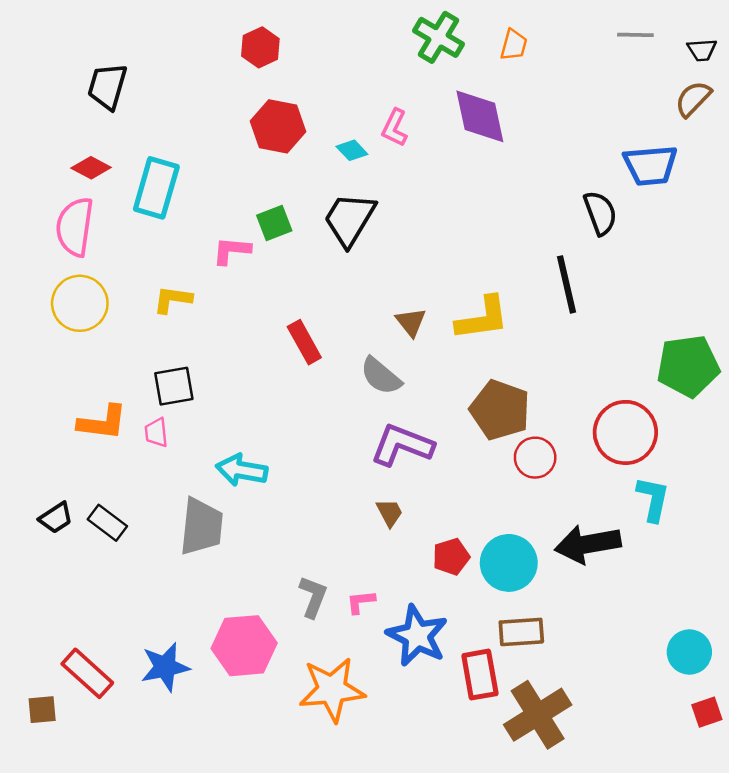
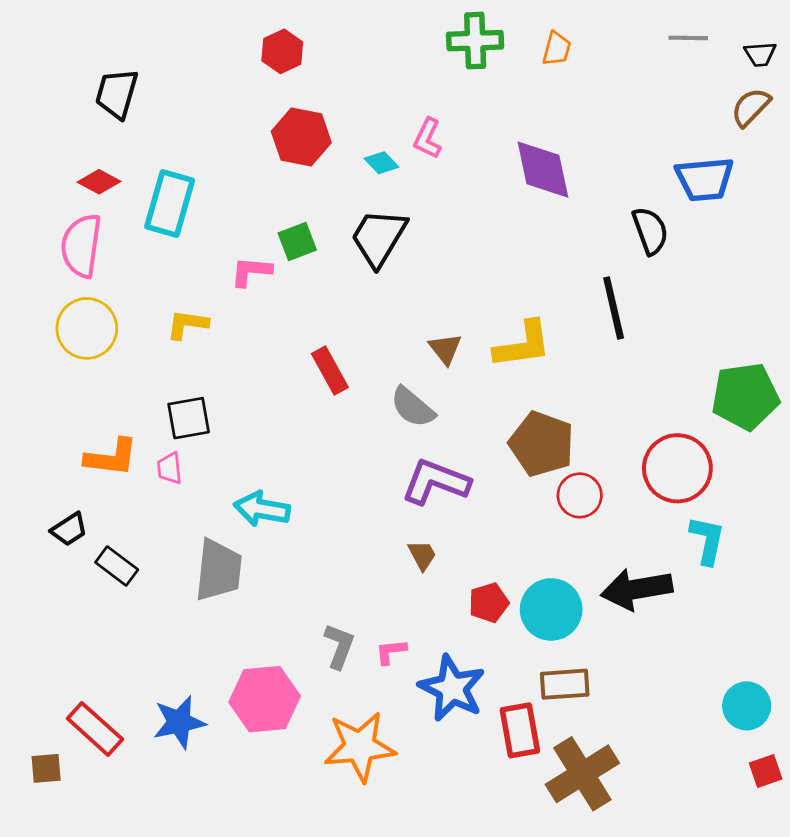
green cross: (439, 37) -> (475, 41), turned -33
purple diamond: (480, 116) -> (543, 170), moved
black trapezoid: (56, 518) -> (69, 529), moved

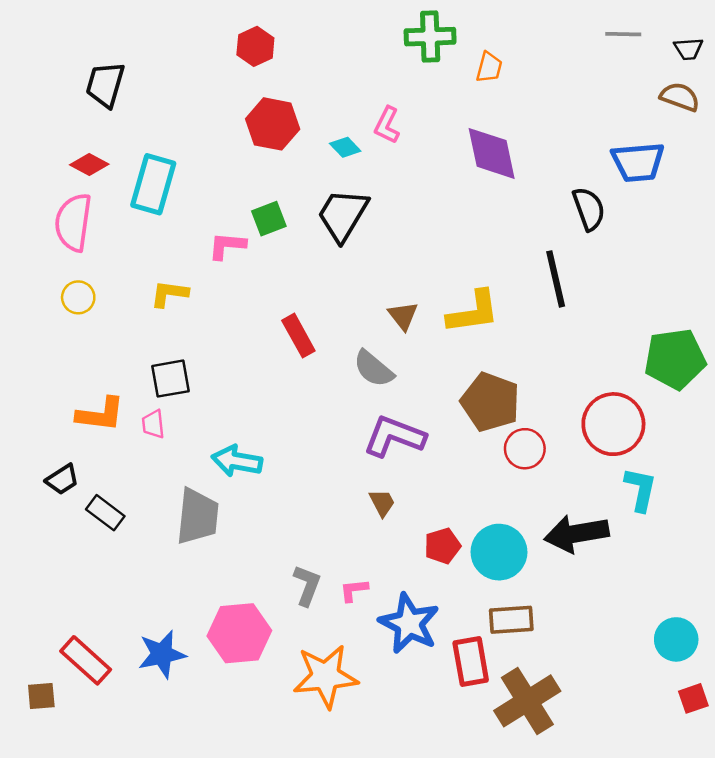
orange trapezoid: (557, 49) -> (489, 67), moved
brown semicircle: (751, 107) -> (680, 97), turned 66
yellow circle: (87, 328) -> (78, 297), size x0.6

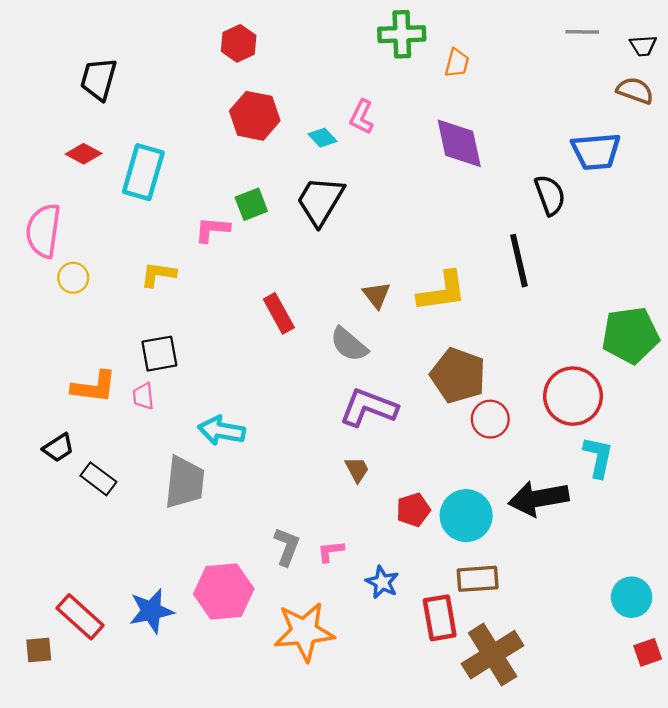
pink semicircle: (73, 222) -> (43, 231), moved
blue star: (409, 623) -> (382, 582), size x0.6

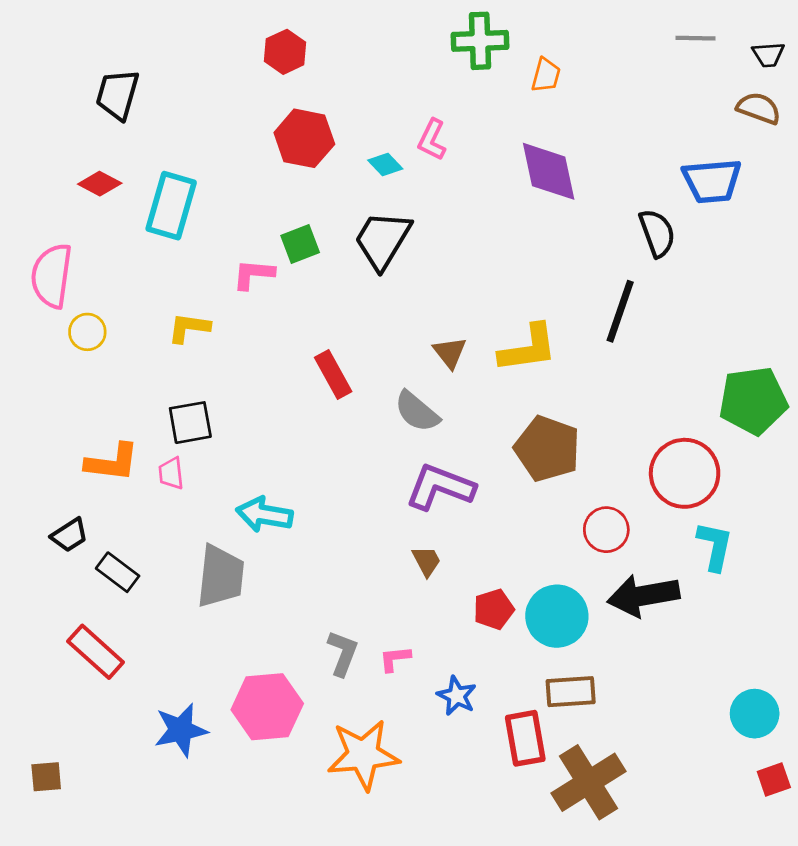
black line: (519, 261) -> (620, 311), turned 32
red circle: (490, 419) -> (606, 530), moved
red rectangle: (80, 617) -> (96, 652), moved

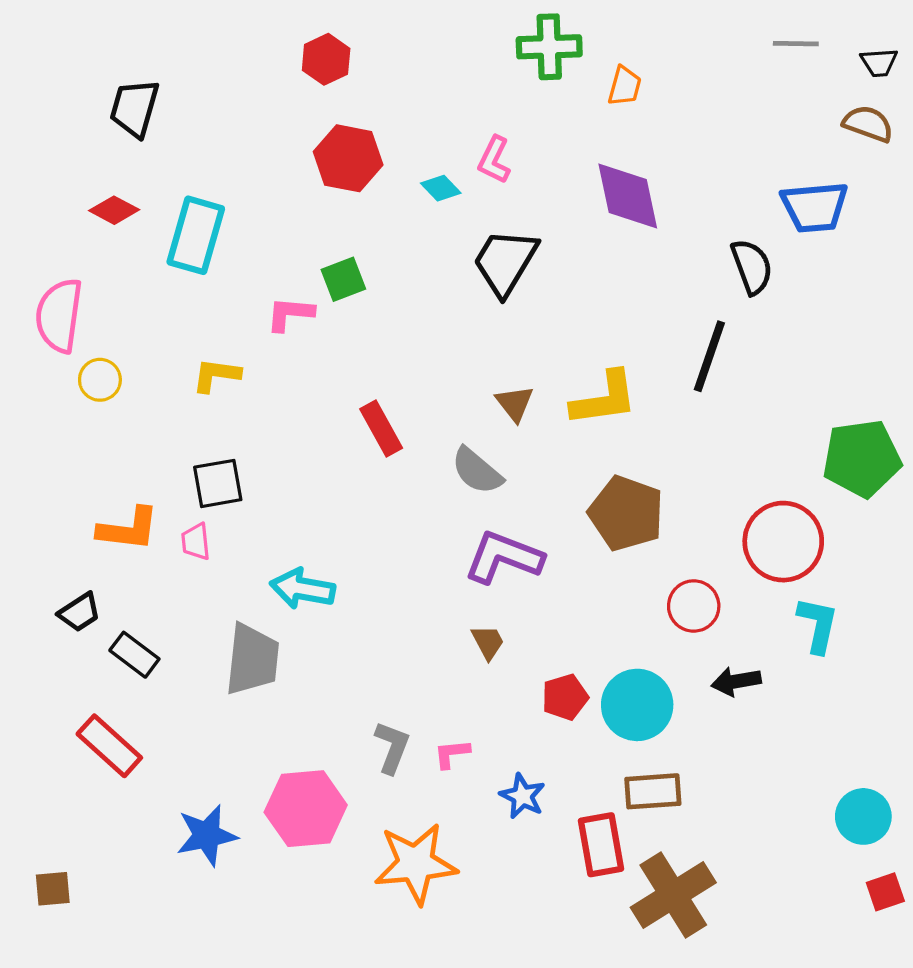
black trapezoid: (383, 240) -> (505, 262), moved
black arrow: (643, 596) -> (736, 681), size x0.6

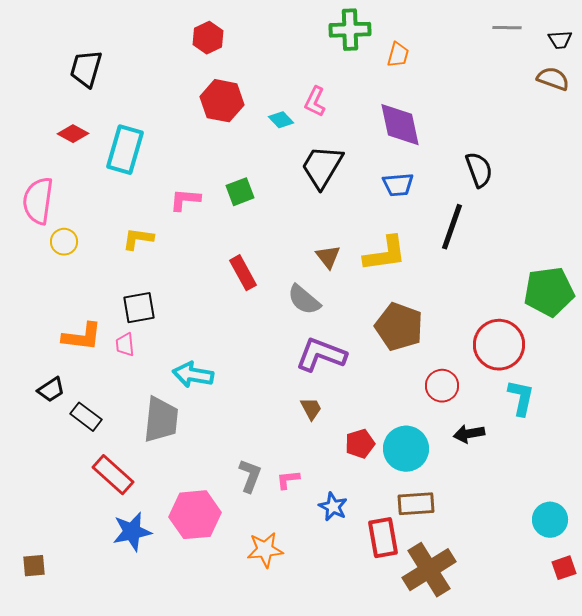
blue trapezoid: (815, 207) -> (398, 185), moved, size x0.7
green square: (343, 279) -> (240, 192), moved
red rectangle: (109, 746) -> (113, 475), moved
orange star: (416, 864) -> (265, 550), size x0.7

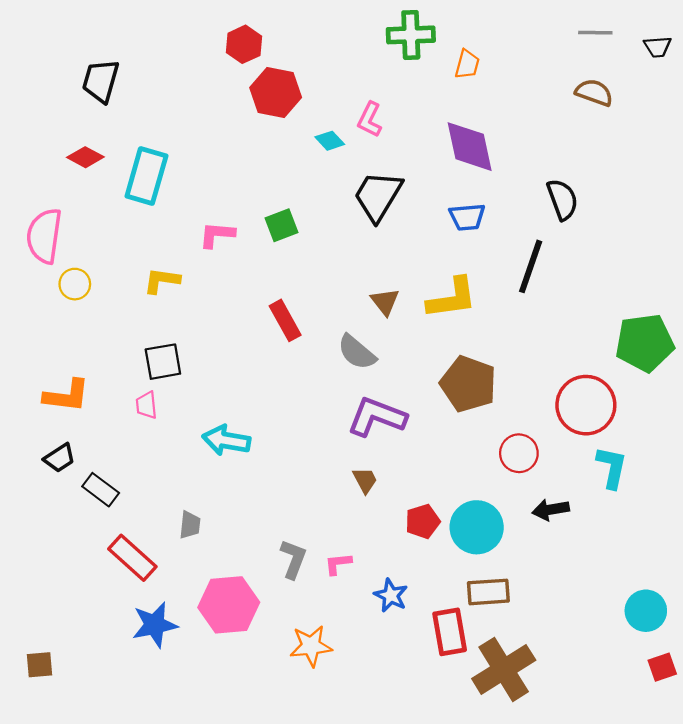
brown semicircle: (553, 79) -> (594, 93), moved
red hexagon: (222, 101) -> (276, 93), moved
orange L-shape: (82, 337) -> (67, 396), moved
gray trapezoid: (161, 420) -> (190, 525), moved, size x0.5

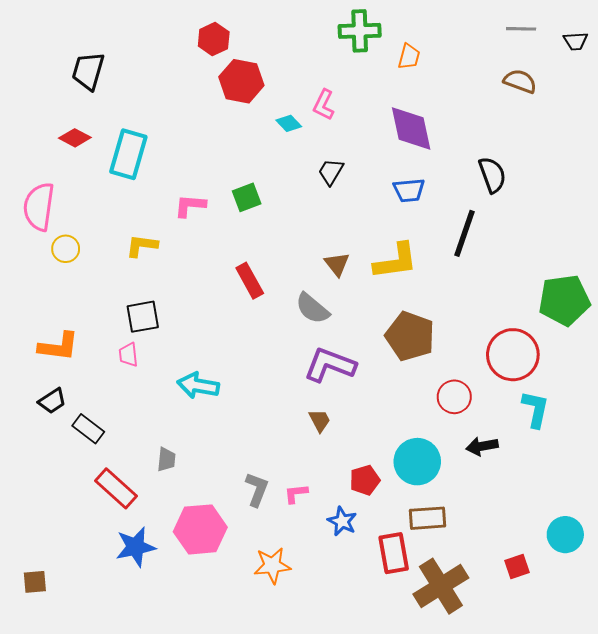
black trapezoid: (378, 196) -> (331, 172), size x0.6
red pentagon: (423, 521) -> (365, 480), moved
red square: (662, 667) -> (517, 566), moved

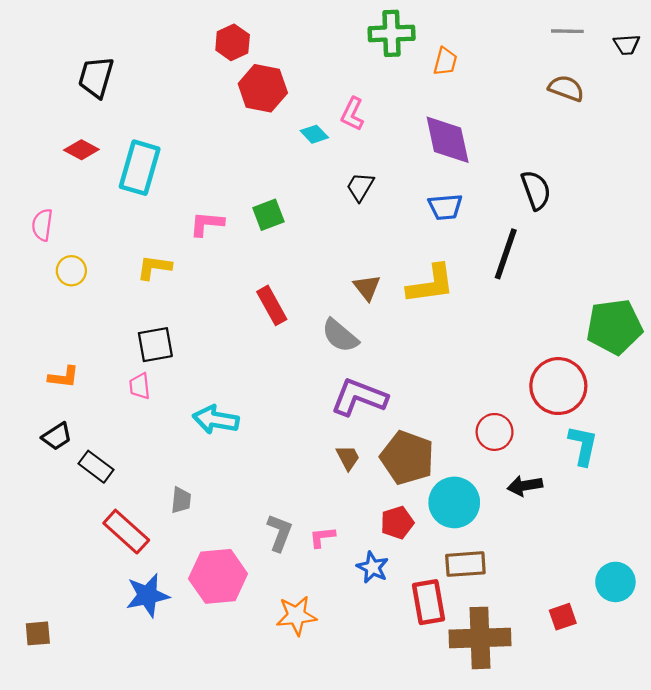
pink semicircle: (39, 207) -> (42, 225), size x0.6
brown pentagon: (410, 336) -> (407, 458), moved
orange L-shape: (58, 346) -> (64, 377), size x0.7
brown cross: (441, 586) -> (480, 638), turned 30

